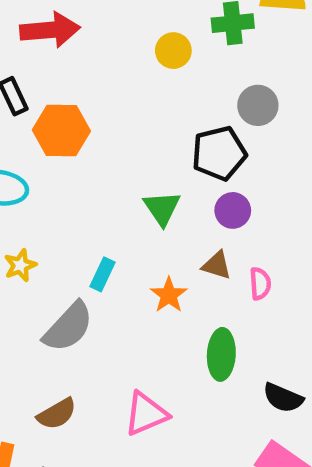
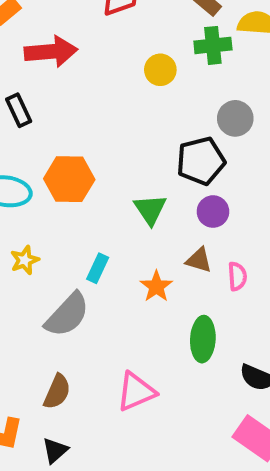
orange hexagon: (61, 131) -> (69, 179), moved
brown semicircle: (57, 414) -> (57, 392), turned -36

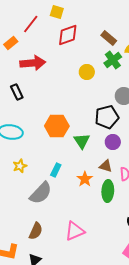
green cross: (213, 45) -> (113, 60), turned -30
orange hexagon: (69, 179) -> (57, 126), moved
green ellipse: (203, 339) -> (108, 191), moved

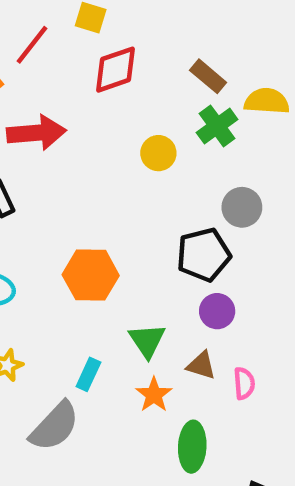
green triangle: (82, 141) -> (147, 340), moved
green ellipse: (108, 191) -> (192, 447), moved

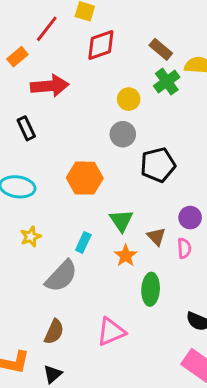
gray circle: (242, 207) -> (123, 134), moved
purple circle: (217, 311) -> (190, 218), moved
brown triangle: (201, 365) -> (156, 237), turned 30

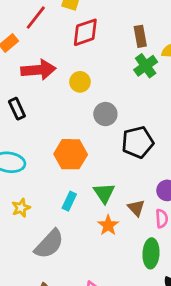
brown rectangle: (161, 49) -> (140, 36), turned 40
yellow circle: (129, 99) -> (80, 82), moved
cyan rectangle: (83, 242) -> (69, 201), moved
green ellipse: (151, 289) -> (151, 253), moved

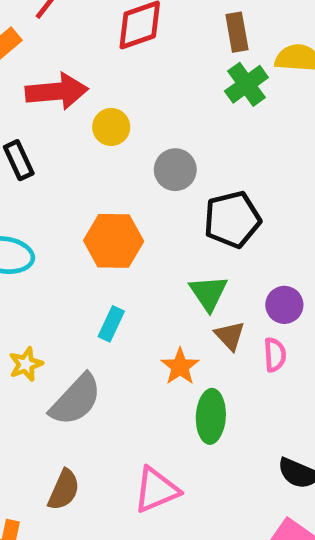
yellow circle: (80, 82) -> (111, 127), moved
green triangle: (104, 193) -> (208, 293), moved
yellow star: (21, 208) -> (26, 364), moved
green ellipse: (151, 253) -> (211, 416), moved

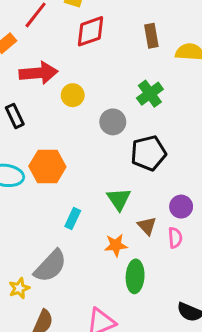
green cross: (246, 84) -> (150, 94), moved
orange hexagon: (114, 241) -> (47, 166), moved
green triangle: (208, 293) -> (119, 199), moved
yellow star: (26, 364) -> (19, 288), moved
orange star: (180, 367) -> (116, 245), turned 30

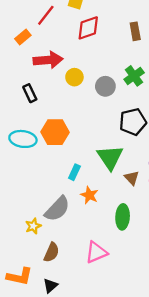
gray circle: (113, 122) -> (105, 86), moved
green triangle: (119, 199) -> (110, 157), size x1.4
orange star: (116, 245) -> (89, 195), moved, turned 30

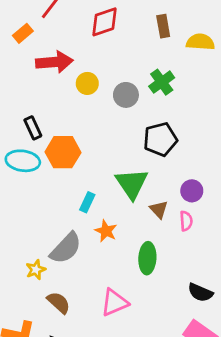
black rectangle: (30, 93) -> (33, 128), moved
brown semicircle: (52, 252) -> (59, 303), turned -72

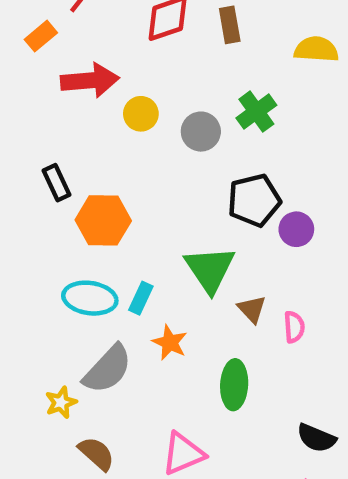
brown rectangle: (163, 26) -> (230, 25), moved
cyan ellipse: (23, 161) -> (90, 298), moved
purple circle: (192, 191) -> (296, 229), moved

